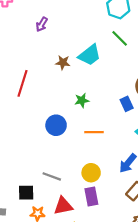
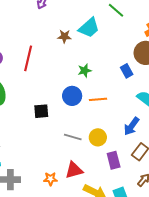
blue circle: (56, 125) -> (72, 96), moved
gray line: (52, 176) -> (73, 137), moved
black square: (26, 193) -> (41, 111), moved
purple rectangle: (91, 196) -> (114, 160), moved

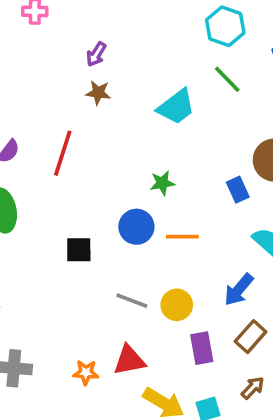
brown star: (64, 36) -> (98, 93), moved

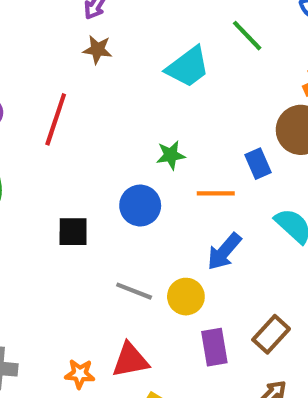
orange line: (182, 237) -> (216, 193), moved
blue arrow: (239, 290) -> (224, 252), moved

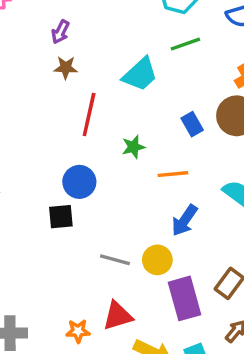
green line: (247, 36) -> (185, 44), turned -60
red line: (56, 119) -> (89, 114), moved
blue rectangle: (258, 164) -> (192, 124), moved
blue circle: (140, 206) -> (79, 182), moved
purple rectangle: (214, 347) -> (185, 298), size x1.4

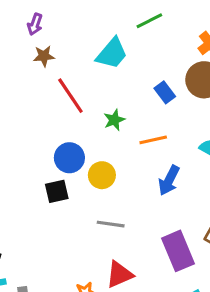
red line: (89, 114) -> (70, 96), turned -39
yellow circle: (157, 260) -> (102, 175), moved

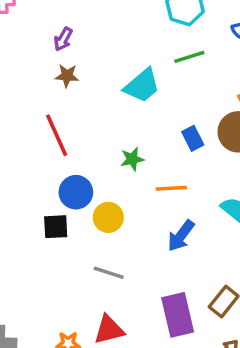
red line: (70, 96) -> (57, 135), moved

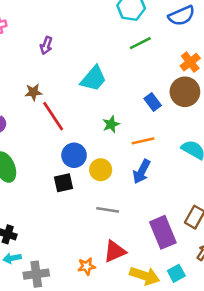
brown star: (67, 76) -> (33, 92), moved
cyan trapezoid: (142, 86) -> (93, 79), moved
blue arrow: (181, 236) -> (142, 172), moved

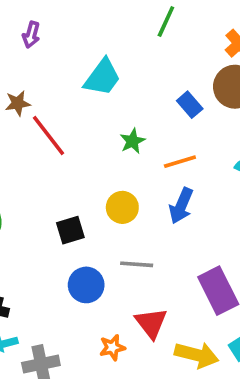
green line: (140, 43) -> (166, 21), turned -35
blue circle: (74, 155) -> (86, 285), moved
red triangle: (115, 251) -> (151, 323), turned -40

